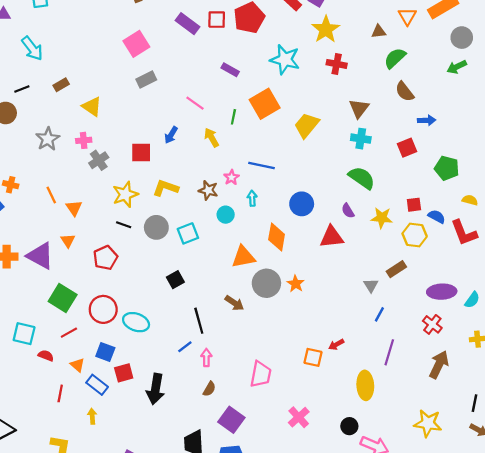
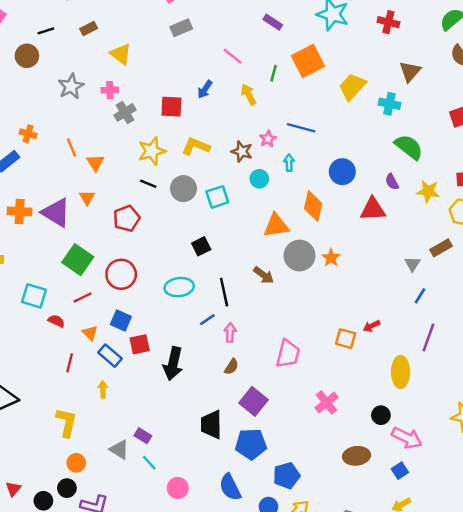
cyan cross: (361, 139) -> (389, 104), moved
cyan ellipse: (136, 322) -> (179, 287), moved, turned -30

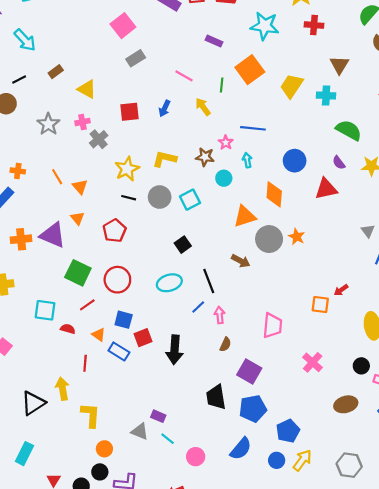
red square: (171, 107) -> (129, 112), moved
yellow arrow: (103, 389) -> (62, 389), moved, size x1.5
blue semicircle: (230, 487) -> (241, 449), turned -105

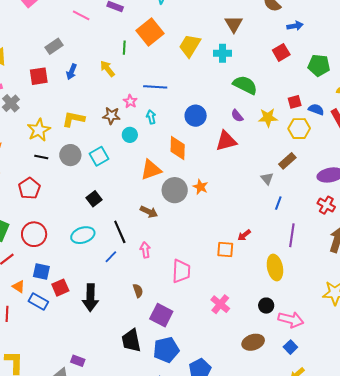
gray rectangle: (136, 58) -> (54, 46), moved
pink line: (184, 76) -> (81, 15), moved
pink arrow: (220, 315) -> (145, 250), moved
brown semicircle: (225, 344) -> (138, 291), turned -40

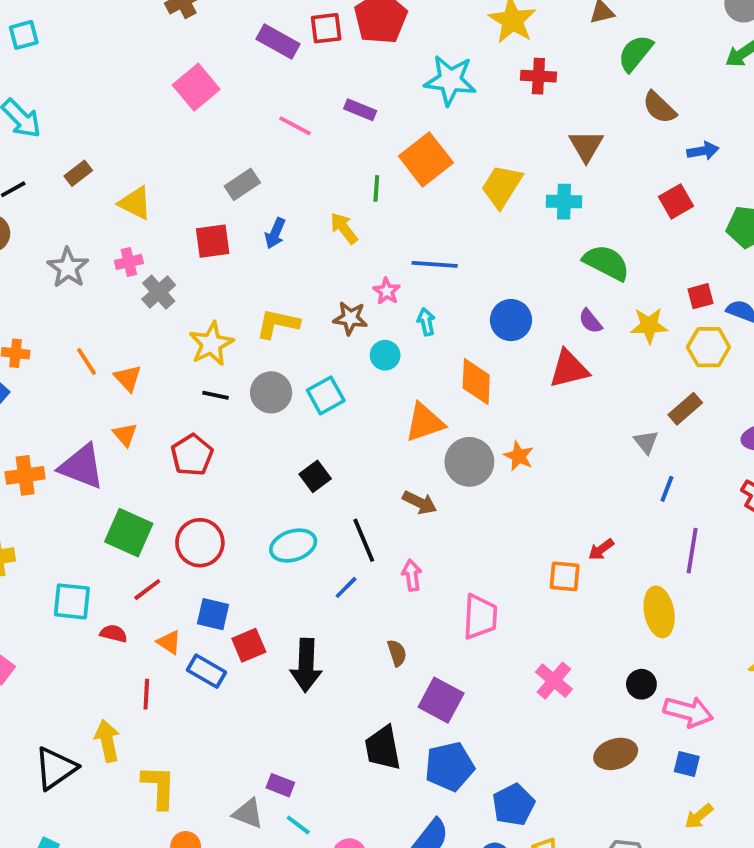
blue square: (290, 347) -> (687, 764), turned -32

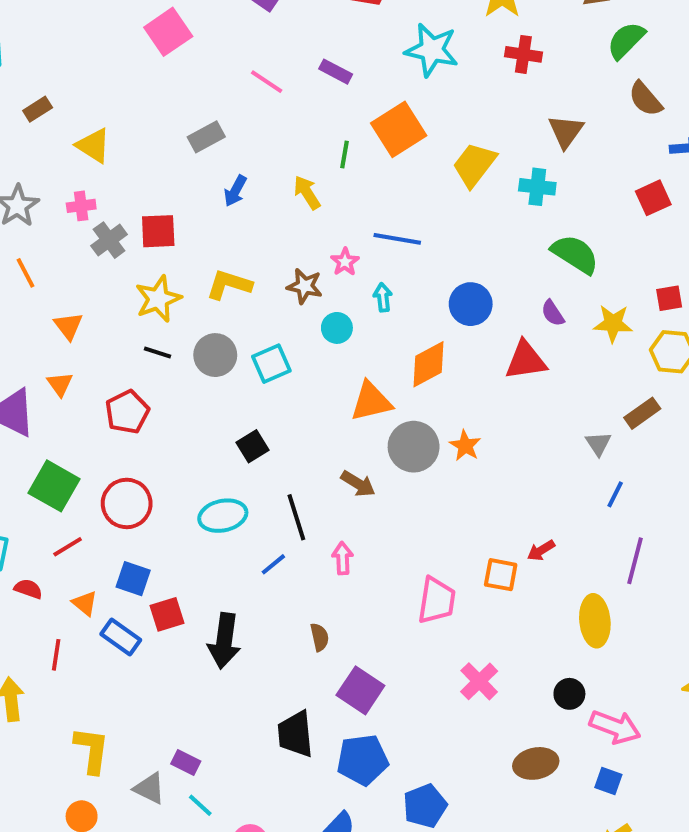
red square: (213, 241) -> (158, 231), moved
orange line: (86, 361) -> (25, 273), moved
orange diamond: (476, 382) -> (429, 364), turned 54
pink trapezoid: (480, 617) -> (437, 600), moved
yellow L-shape: (159, 787) -> (92, 750), moved

